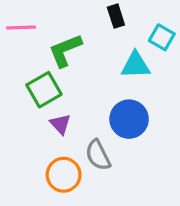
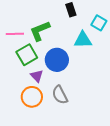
pink line: (21, 27) -> (15, 34), moved
blue circle: (129, 119) -> (57, 60), moved
orange circle: (64, 175) -> (32, 97), moved

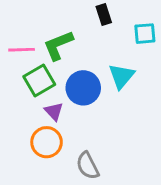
cyan square: (99, 23) -> (145, 34), turned -35
cyan triangle: (83, 40) -> (121, 76), moved, turned -48
gray semicircle: (60, 95) -> (88, 166), moved

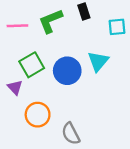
green L-shape: (58, 45) -> (51, 21), moved
pink line: (22, 50) -> (17, 26), moved
purple triangle: (54, 111) -> (15, 87), moved

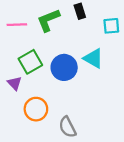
cyan triangle: (98, 61) -> (93, 58), turned -40

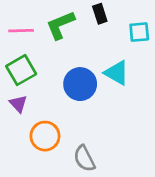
green square: (30, 62) -> (21, 70), moved

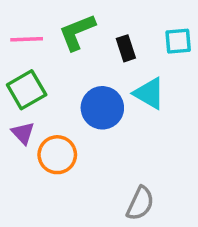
black rectangle: (100, 14) -> (126, 48), moved
orange circle: (45, 136) -> (57, 155), moved
gray semicircle: (84, 159) -> (140, 203), moved, turned -128

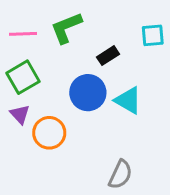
black rectangle: (126, 48) -> (108, 56), moved, turned 75
cyan triangle: (149, 93) -> (128, 100), moved

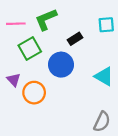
green square: (23, 77) -> (30, 48), moved
cyan triangle: (128, 100) -> (104, 76), moved
gray semicircle: (120, 175) -> (102, 122), moved

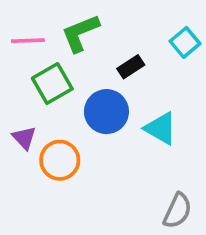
cyan square: (106, 25) -> (185, 42), turned -35
cyan triangle: (104, 76) -> (161, 128), moved

